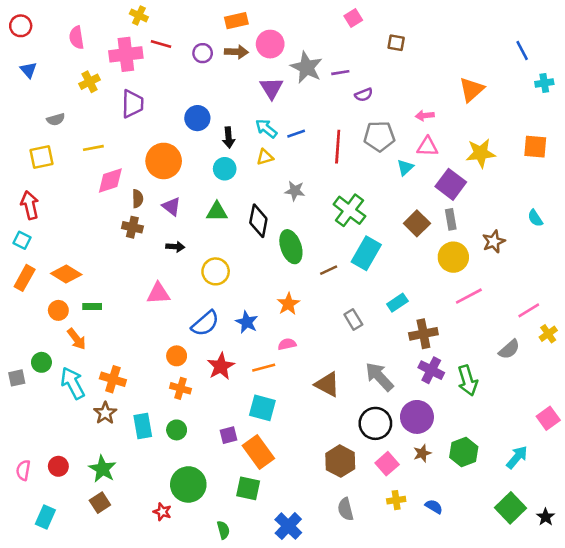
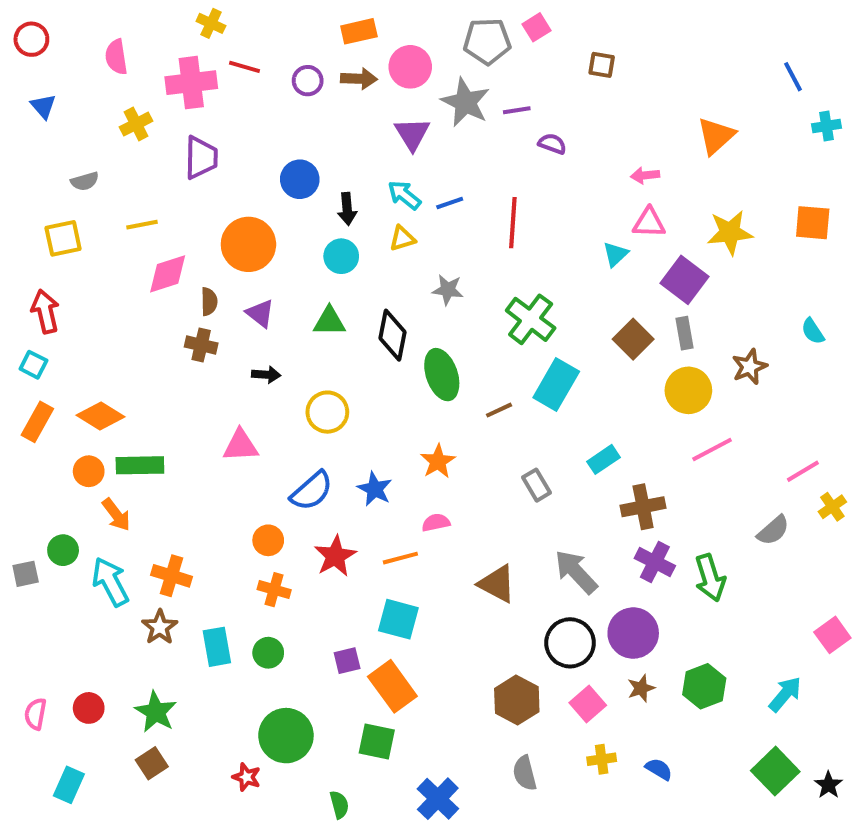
purple semicircle: (364, 95) -> (552, 144), turned -138
gray pentagon: (379, 136) -> (487, 41), moved
green rectangle: (92, 306) -> (140, 465), size x1.6

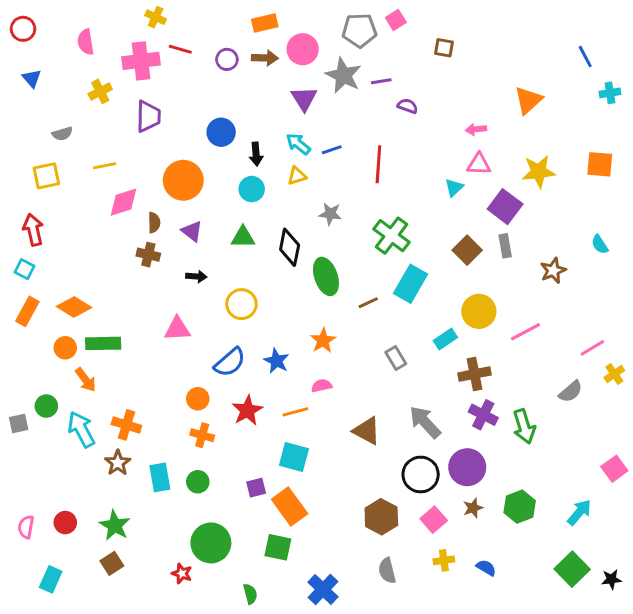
yellow circle: (688, 390) -> (479, 311), moved
black star: (828, 785) -> (611, 579), turned 30

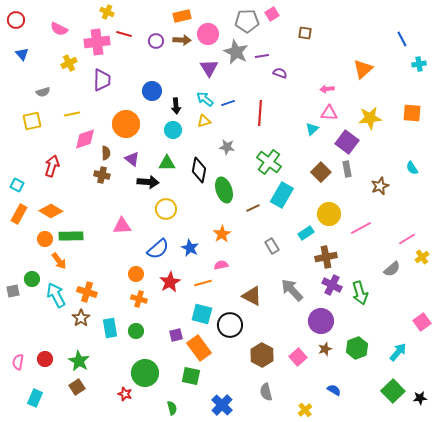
pink semicircle: (86, 42) -> (59, 29), turned -54
red arrow: (33, 230) -> (52, 166), moved, turned 30
black arrow: (196, 276) -> (148, 182), moved, size x1.5
black circle: (421, 474) -> (230, 325), moved
yellow cross: (444, 560) -> (305, 410), moved, turned -32

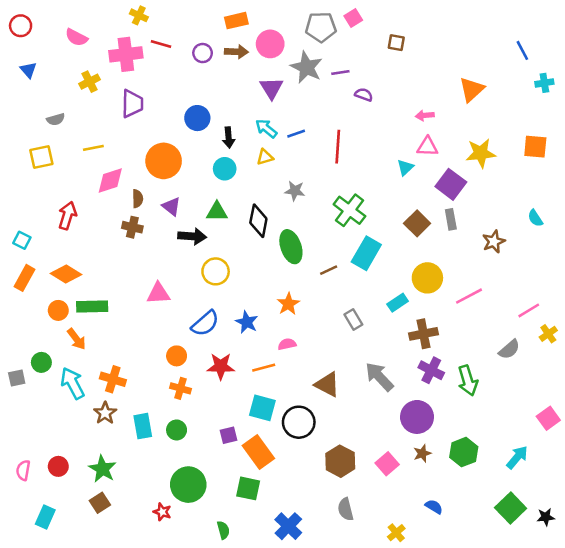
red star: (170, 282) -> (221, 366), turned 30

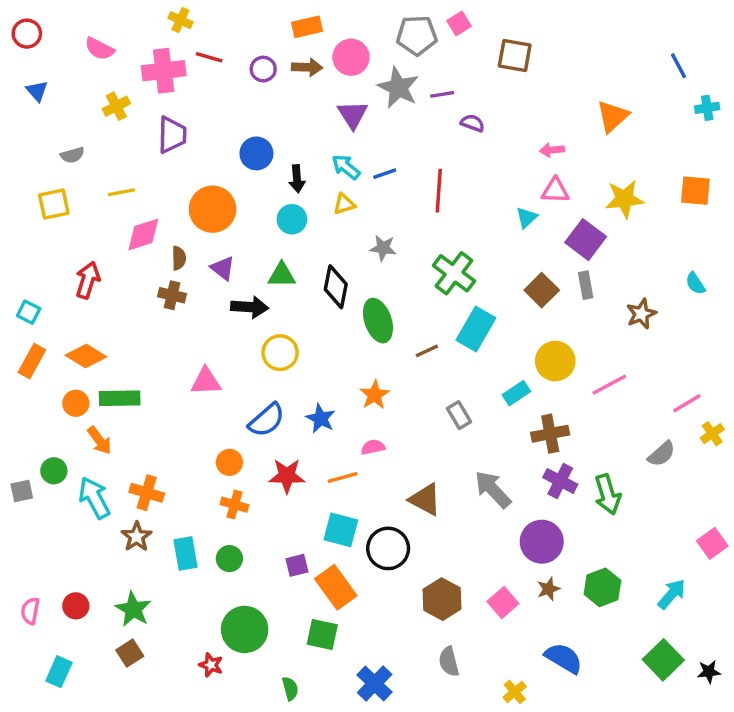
brown square: (396, 43) -> (515, 56), size x1.5
blue semicircle: (434, 507) -> (564, 658), size x1.6

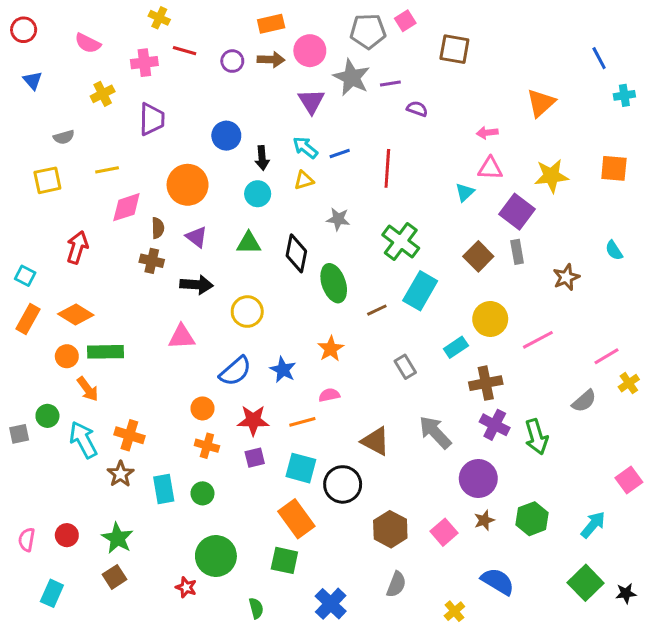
pink cross: (164, 71) -> (144, 63), size x0.7
black arrow: (250, 307) -> (197, 285), moved
purple square: (297, 565) -> (255, 458), moved
gray semicircle: (449, 662) -> (396, 584), turned -145

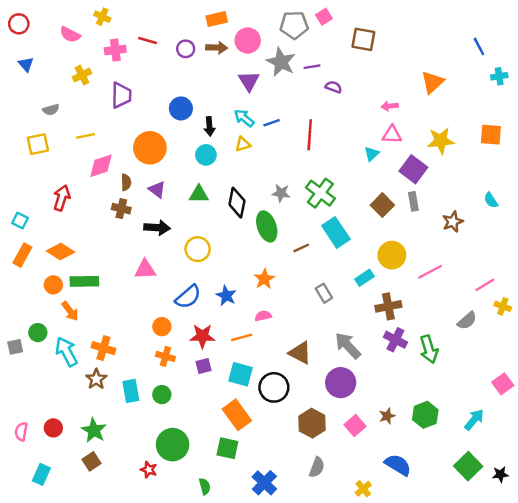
yellow cross: (159, 18) -> (102, 17), moved
gray star: (338, 219) -> (281, 193), moved
cyan rectangle: (420, 291) -> (336, 232), turned -64
yellow cross: (629, 383) -> (503, 306), turned -35
purple circle: (478, 478) -> (341, 383), moved

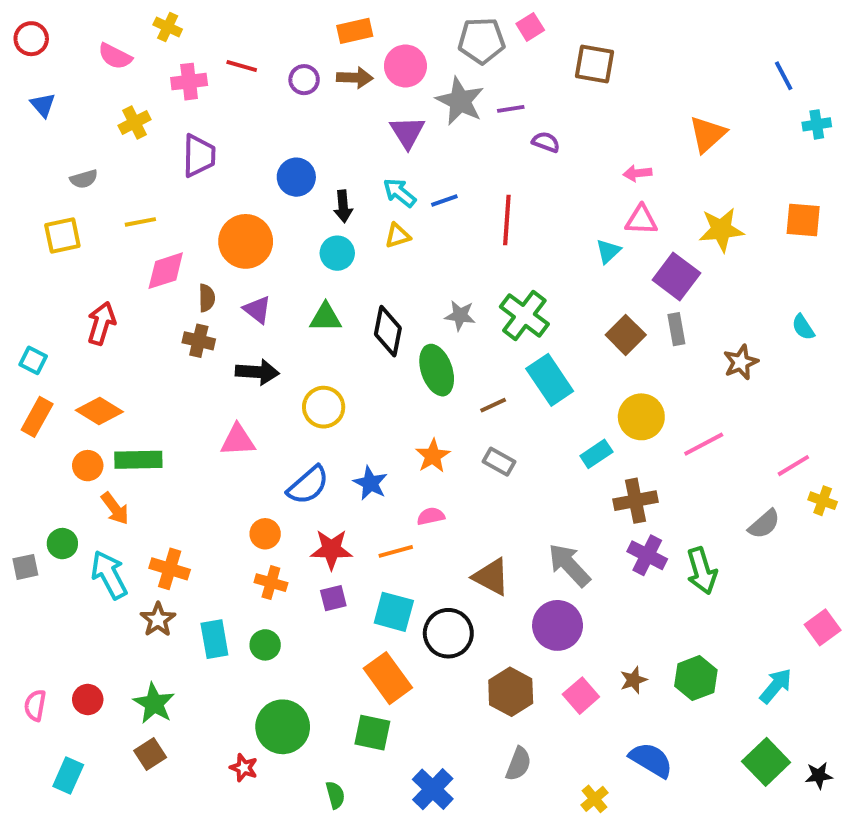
gray rectangle: (324, 293) -> (499, 462), moved, turned -30

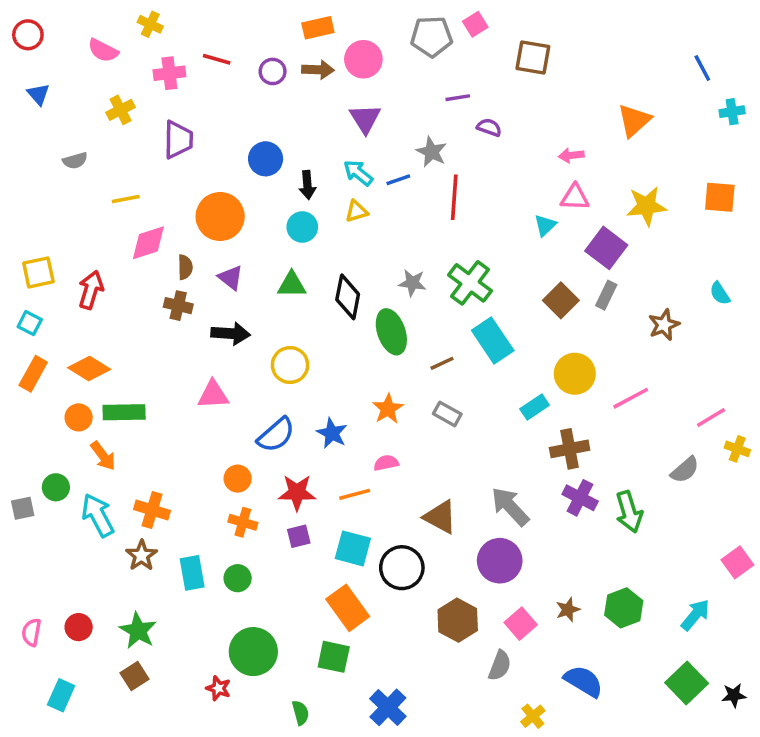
gray star: (460, 101) -> (432, 152), moved, size x0.7
yellow square: (62, 236) -> (38, 272), moved
gray rectangle: (676, 329) -> (606, 295), turned 36
gray semicircle: (519, 764) -> (500, 666), moved

